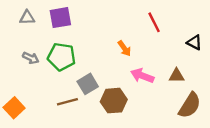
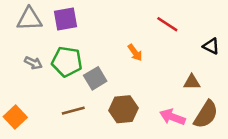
gray triangle: (27, 18) -> (29, 19), size x1.5
red line: (154, 22) -> (167, 24), turned -30
pink arrow: (142, 76) -> (172, 117), moved
gray square: (88, 84) -> (95, 78), moved

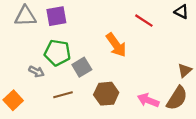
black triangle: (211, 46) -> (181, 12), moved
orange arrow: (135, 53) -> (116, 45), size x1.6
gray arrow: (33, 63) -> (36, 72), moved
brown triangle: (192, 82) -> (185, 70), moved, turned -40

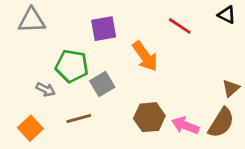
purple square: (56, 16) -> (104, 29), moved
brown hexagon: (106, 94) -> (149, 117), moved
orange square: (13, 100) -> (30, 128), moved

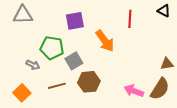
red line: (180, 26) -> (130, 19), turned 60
brown triangle: (231, 88) -> (167, 64), turned 32
brown hexagon: (149, 117) -> (89, 82), moved

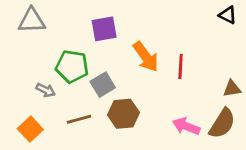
red line: (130, 19) -> (181, 66), moved

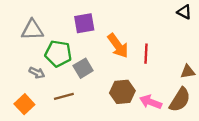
gray triangle: (32, 21) -> (32, 30), moved
brown hexagon: (124, 114) -> (122, 92), moved

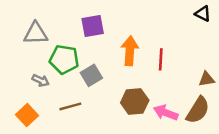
orange arrow: (118, 46) -> (130, 51), turned -140

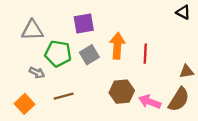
gray square: (91, 75) -> (89, 55), moved

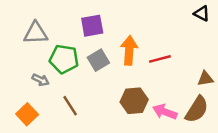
red line: (145, 54) -> (160, 59), turned 72
brown line: (64, 96) -> (70, 106), turned 72

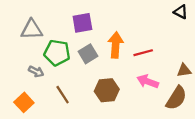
brown hexagon: (134, 101) -> (107, 90), moved
pink arrow: (165, 112) -> (148, 81), moved

